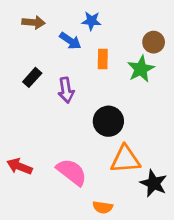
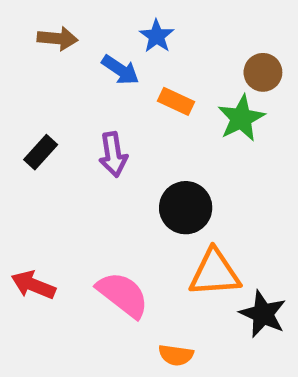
blue star: (91, 21) -> (157, 36), turned 30
orange rectangle: (103, 59) -> (176, 101), turned -66
black rectangle: (32, 77) -> (41, 152), moved

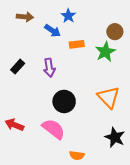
orange rectangle: (176, 101) -> (77, 44), turned -32
black circle: (186, 208) -> (64, 101), moved
orange triangle: (215, 273) -> (109, 97), moved, turned 50

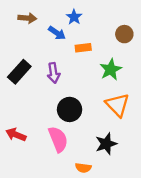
green star: (105, 52) -> (111, 70), moved
black rectangle: (18, 67) -> (19, 72), size x1.5
pink semicircle: (54, 129) -> (58, 139), turned 30
black star: (115, 137) -> (106, 144), moved, turned 30

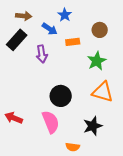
brown circle: (124, 34) -> (100, 30), moved
black rectangle: (19, 72) -> (17, 40), moved
purple arrow: (54, 73) -> (42, 54), moved
orange triangle: (118, 105) -> (103, 92), turned -30

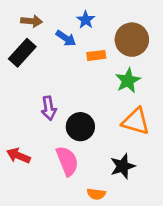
brown circle: (100, 30) -> (132, 40), size x1.6
purple arrow: (42, 54) -> (49, 108), moved

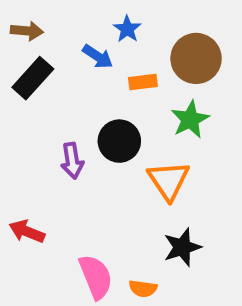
brown arrow: (32, 21) -> (27, 31), moved
orange triangle: (136, 121) -> (168, 180), moved, turned 40
black circle: (80, 127) -> (119, 141), moved
pink semicircle: (67, 161) -> (96, 277), moved

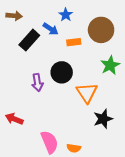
black rectangle: (33, 78) -> (29, 40), moved
green star: (190, 119) -> (110, 65), moved
black star: (182, 247) -> (103, 119), moved

